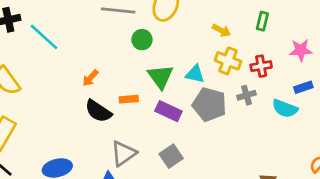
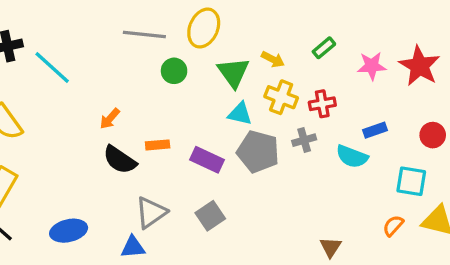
green rectangle: (262, 21) -> (324, 48), turned 36
pink star: (301, 50) -> (372, 66), moved
green triangle: (160, 77) -> (233, 72), moved

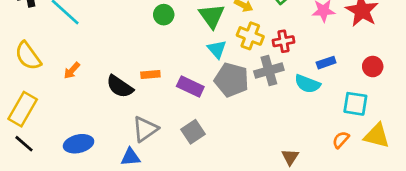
cyan triangle: (240, 114) -> (217, 49), turned 36
orange arrow: (110, 119) -> (72, 71), moved
gray cross: (304, 140) -> (269, 71), size x1.5

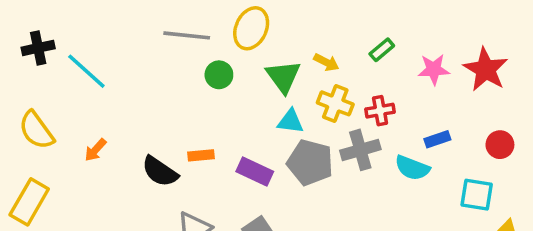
cyan triangle: (217, 49) -> (291, 121), turned -42

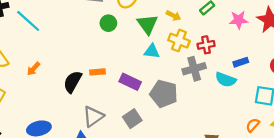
gray pentagon: (310, 163) -> (164, 94), moved
black semicircle: (160, 171) -> (73, 82), turned 85

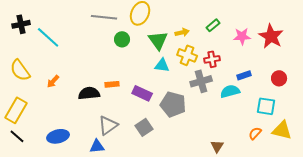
yellow arrow: (173, 16) -> (182, 32), turned -40
cyan semicircle: (226, 80) -> (230, 91), turned 144
black semicircle: (73, 82) -> (89, 93), turned 55

